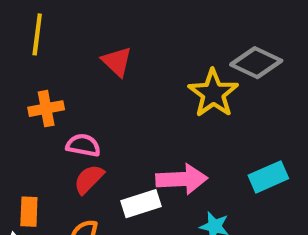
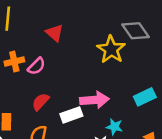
gray diamond: (256, 63) -> (135, 31), turned 32
pink semicircle: (83, 145) -> (36, 66), moved, turned 126

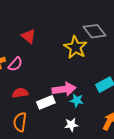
red semicircle: (41, 102) -> (20, 93), turned 42
cyan star: (114, 127) -> (77, 100), moved

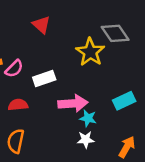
red triangle: (29, 36) -> (41, 25), moved
white rectangle: (46, 102) -> (44, 78), moved
white star: (71, 125) -> (86, 140), moved

